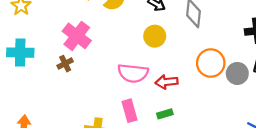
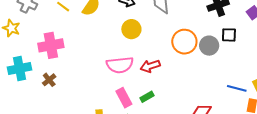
pink cross: (77, 36) -> (51, 45), moved, turned -35
brown cross: (65, 64) -> (49, 80), moved
green rectangle: (165, 114) -> (147, 97), moved

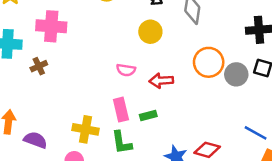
pink semicircle: (120, 65) -> (126, 70), size x0.6

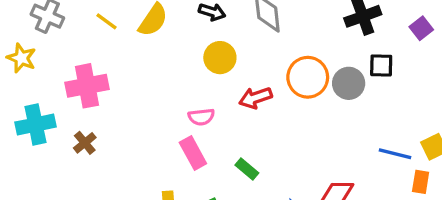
red arrow: (161, 81) -> (255, 98), moved
pink rectangle: (121, 110) -> (193, 153), moved
green rectangle: (148, 115) -> (247, 169), turned 70

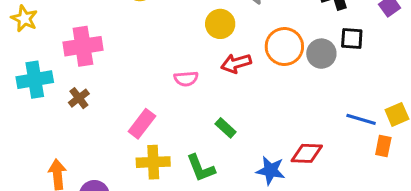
yellow circle: (220, 58) -> (220, 24), moved
pink rectangle: (193, 153) -> (142, 124), moved, turned 64

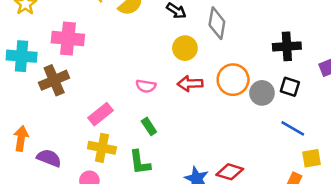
brown cross: (79, 98) -> (54, 80), size x1.6
blue line: (361, 119) -> (293, 128), moved
green rectangle: (226, 128) -> (149, 126), moved

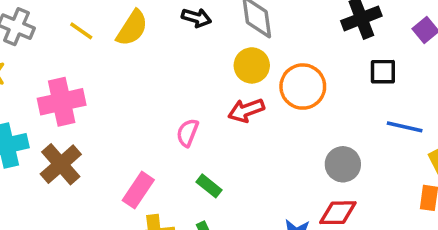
yellow circle: (185, 48) -> (252, 65), moved
pink semicircle: (146, 86) -> (188, 133), turned 120
gray circle: (262, 93) -> (343, 164), moved

